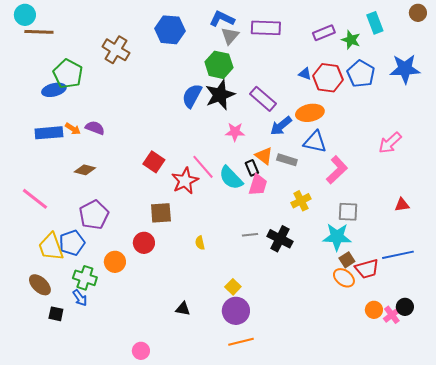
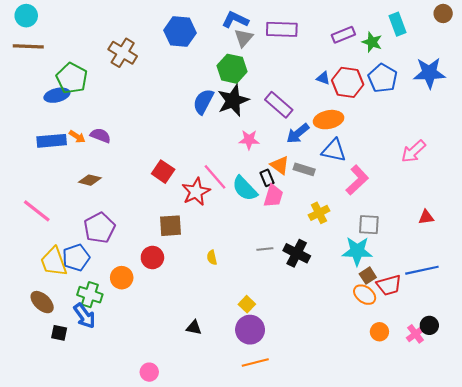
brown line: (39, 32) -> (28, 46), moved
blue arrow: (80, 298) -> (85, 316), size x1.4
orange circle: (374, 310) -> (379, 332), moved

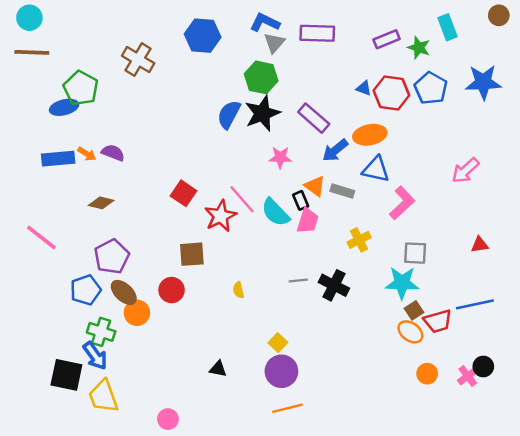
yellow trapezoid: (54, 262) -> (103, 396), moved
brown ellipse: (42, 302) -> (124, 292), moved
black square: (59, 333) -> (66, 375), size x1.8

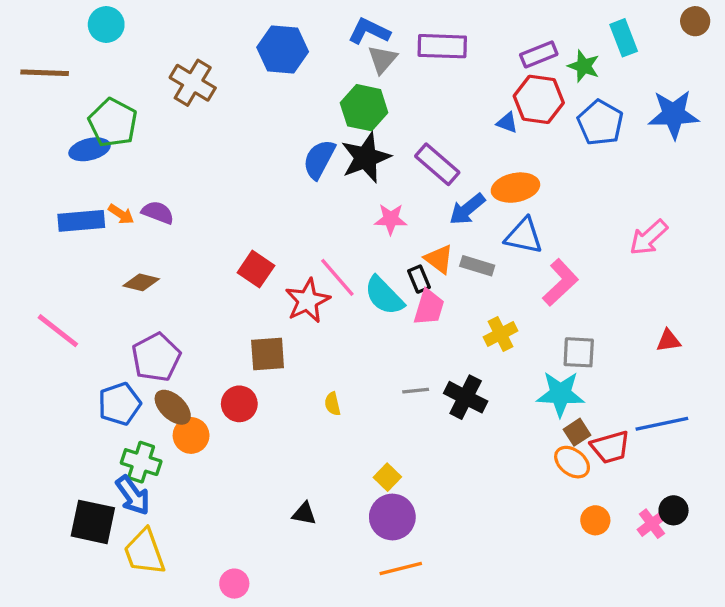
cyan circle: (29, 18) -> (106, 25), moved
red hexagon: (391, 93) -> (539, 99), moved

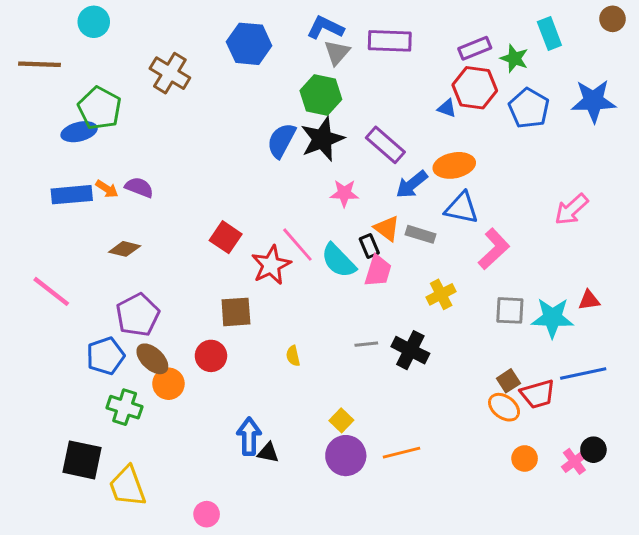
cyan star: (560, 394) -> (552, 318), moved
blue arrow: (133, 495) -> (249, 436), moved, turned -144
orange line: (401, 569) -> (401, 453), moved

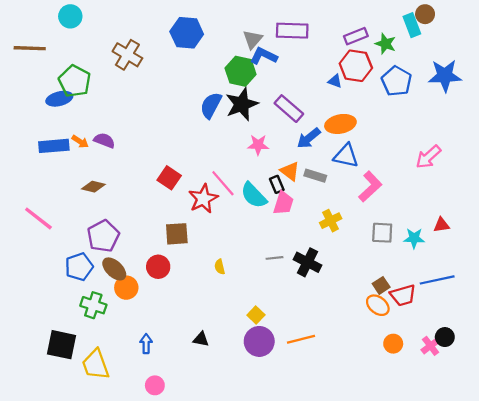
brown circle: (612, 19) -> (425, 14), moved
blue L-shape: (325, 28) -> (264, 56), moved
cyan star: (552, 318) -> (414, 238), size x0.7
blue arrow: (249, 436) -> (146, 344), moved, size x0.7

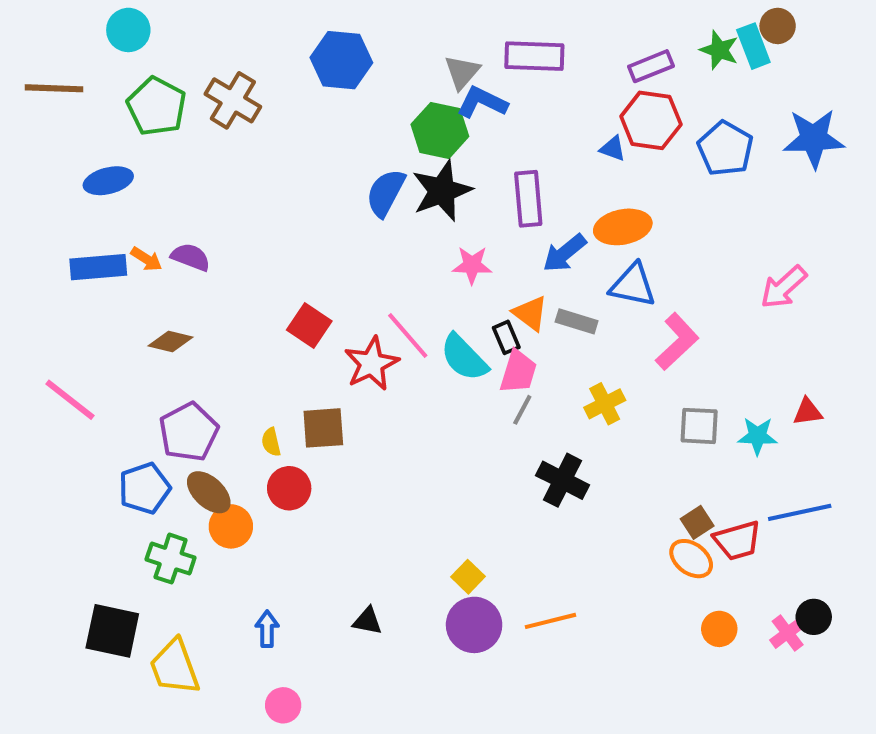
green star: (386, 44) -> (719, 50), moved
green pentagon: (75, 81) -> (156, 106), moved
purple rectangle: (289, 109) -> (528, 199), turned 44
gray line: (275, 258) -> (522, 410), moved, turned -56
yellow semicircle: (220, 267) -> (271, 442), moved

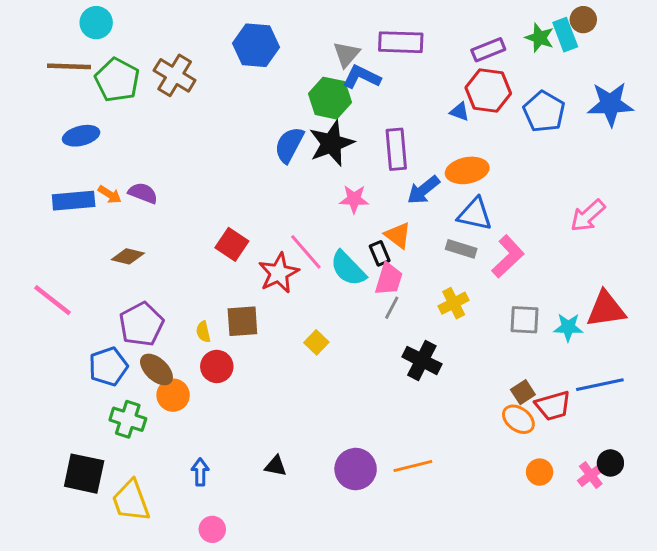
brown line: (54, 88) -> (69, 66), moved
gray rectangle: (577, 321) -> (461, 249), moved
red triangle: (808, 412) -> (606, 309), size x1.8
yellow square: (468, 577) -> (316, 342), moved

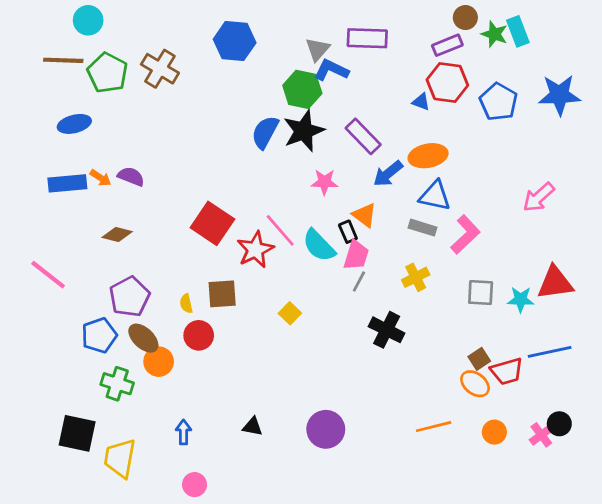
brown circle: (583, 20) -> (465, 18), moved
purple rectangle: (396, 149) -> (363, 136), turned -39
red square: (232, 244) -> (212, 223), size x1.4
orange line: (413, 466) -> (434, 427), moved
yellow trapezoid: (131, 501) -> (120, 458), turned 30

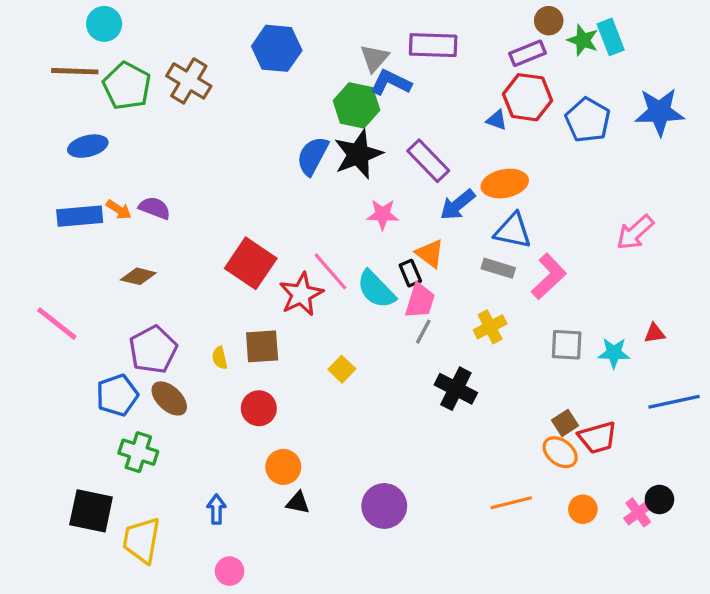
red triangle: (555, 283) -> (655, 333), size x0.5
red circle: (199, 335) -> (259, 408), moved
blue line: (550, 352) -> (674, 402), moved
orange circle: (159, 362) -> (283, 467), moved

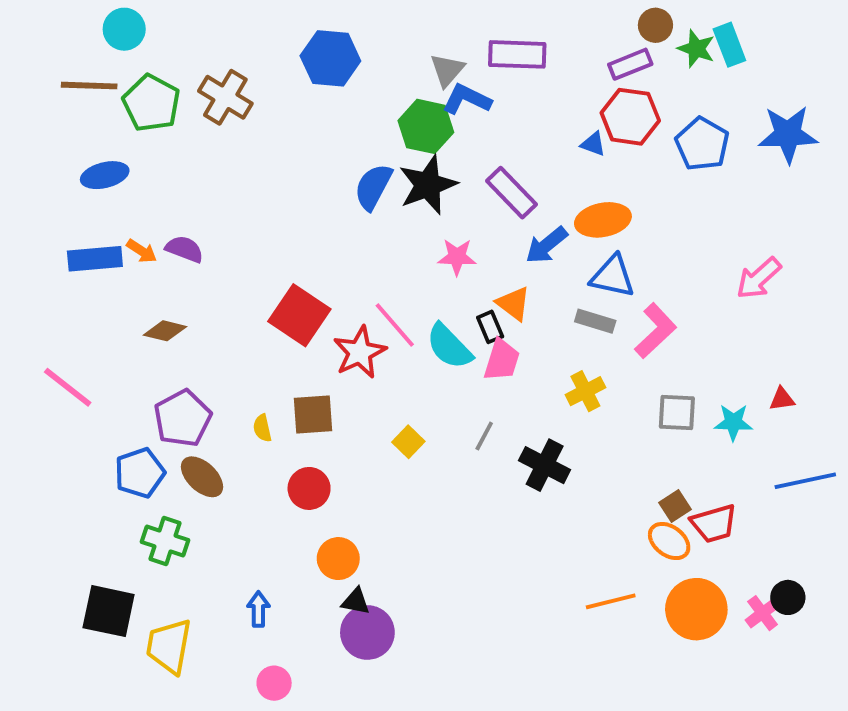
gray line: (423, 332) -> (484, 436), moved
purple circle: (384, 506) -> (367, 632), moved
orange circle: (583, 509) -> (696, 609), size x1.8

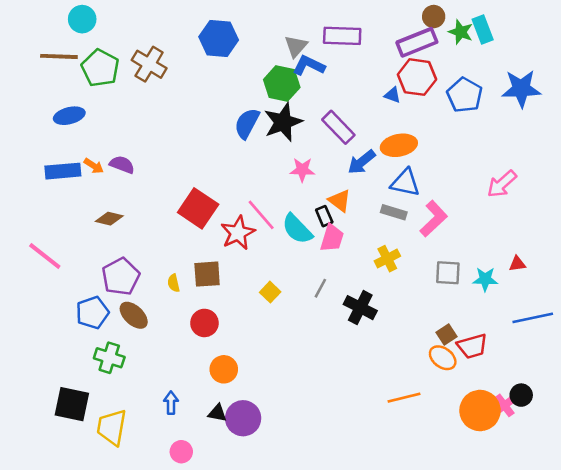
purple rectangle: (630, 64) -> (417, 42), size x1.4
black triangle: (356, 601) -> (217, 413), moved
orange circle: (696, 609) -> (480, 411), moved

